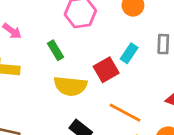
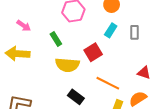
cyan rectangle: (129, 53) -> (111, 30), moved

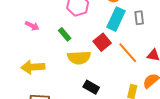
cyan rectangle: (111, 30) -> (116, 19), size x1.6
yellow arrow: (18, 54) -> (33, 67), moved
orange line: (108, 83) -> (128, 53), moved, turned 30

